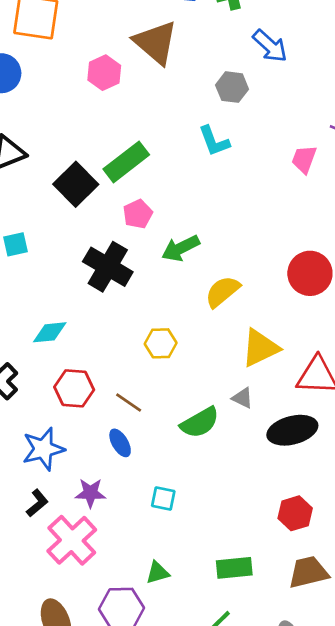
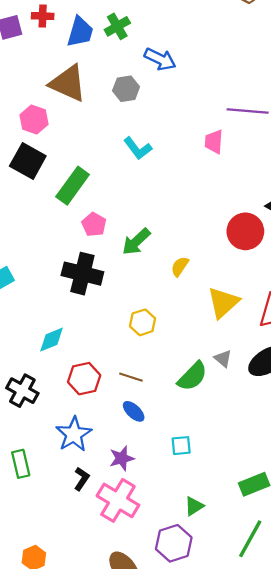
gray hexagon: (232, 87) -> (126, 89), moved
black square: (76, 184) -> (28, 161), moved
yellow semicircle: (222, 292) -> (180, 266), size x0.7
gray triangle: (243, 398) -> (223, 359), moved, turned 30

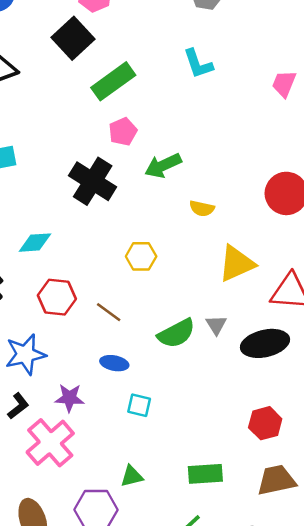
yellow semicircle: (180, 266) -> (202, 208), turned -130
blue ellipse: (134, 411) -> (114, 363), moved, turned -50

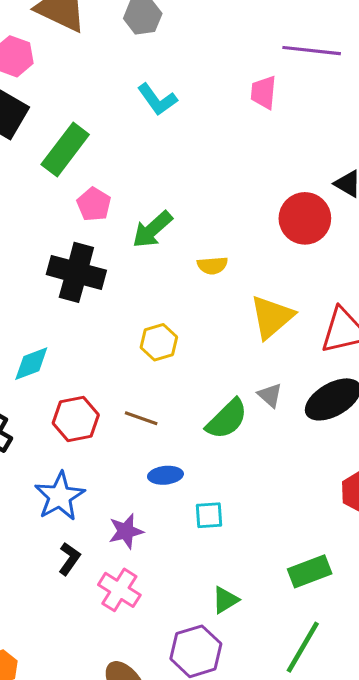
pink cross: (50, 443) -> (119, 590), size x0.7

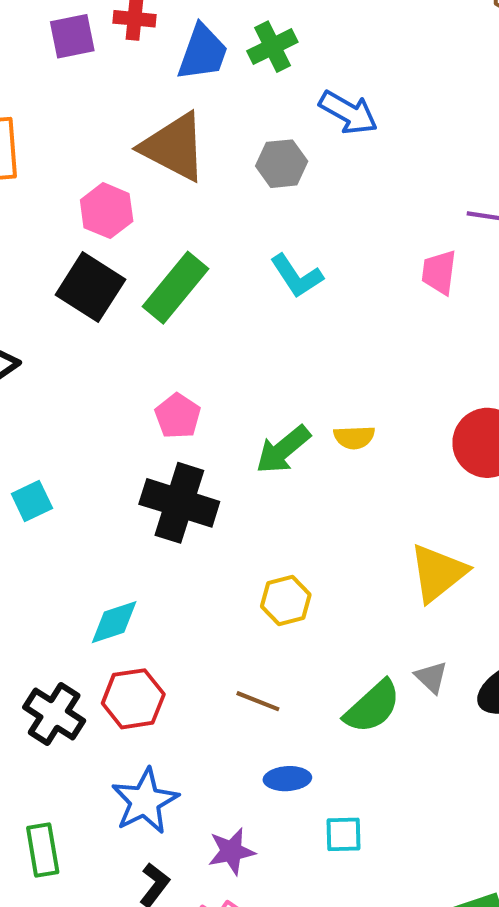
green rectangle: (65, 150) -> (176, 288), moved
pink pentagon: (94, 204) -> (178, 416), moved
yellow semicircle: (212, 265) -> (354, 437), moved
red hexagon: (76, 419) -> (133, 699), moved

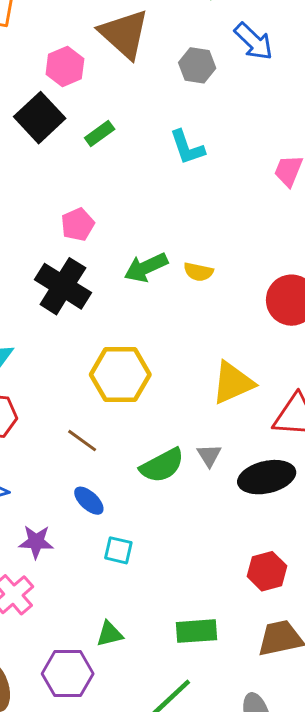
green rectangle: (176, 288) -> (100, 134), size x0.6
yellow hexagon: (286, 601) -> (120, 375), size x1.6
blue ellipse: (287, 779) -> (89, 501), turned 32

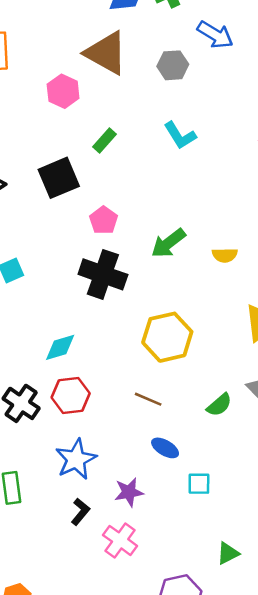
black square: (40, 118) -> (59, 178), moved, turned 33
yellow semicircle: (198, 272) -> (225, 255), moved
green semicircle: (162, 465) -> (219, 405), size x0.7
green triangle: (110, 634) -> (228, 553), moved

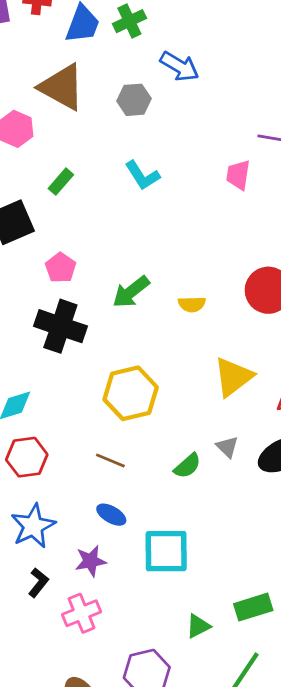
blue ellipse: (165, 448) -> (111, 515), moved
cyan square: (199, 484) -> (166, 551), size x1.8
pink cross: (120, 540) -> (82, 613), turned 32

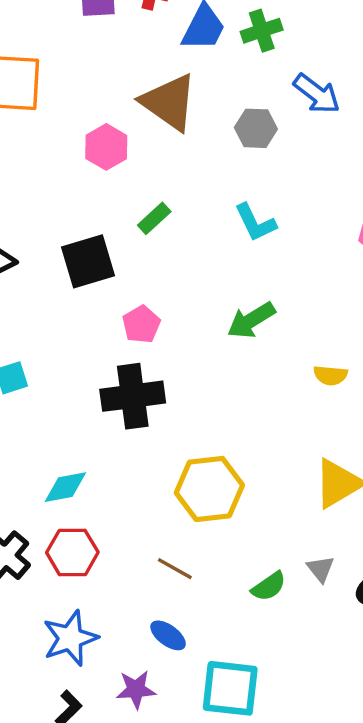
green arrow: (131, 292) -> (251, 320), moved
yellow semicircle: (192, 304) -> (330, 375), moved
black cross: (60, 326) -> (133, 396), turned -33

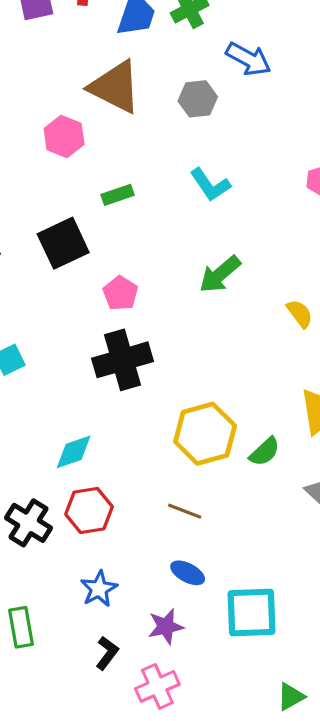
green rectangle: (154, 218) -> (118, 195), turned 32
yellow semicircle: (330, 375) -> (300, 314), turned -124
green semicircle: (269, 586) -> (265, 452), moved
blue star: (70, 638) -> (99, 589), size x0.7

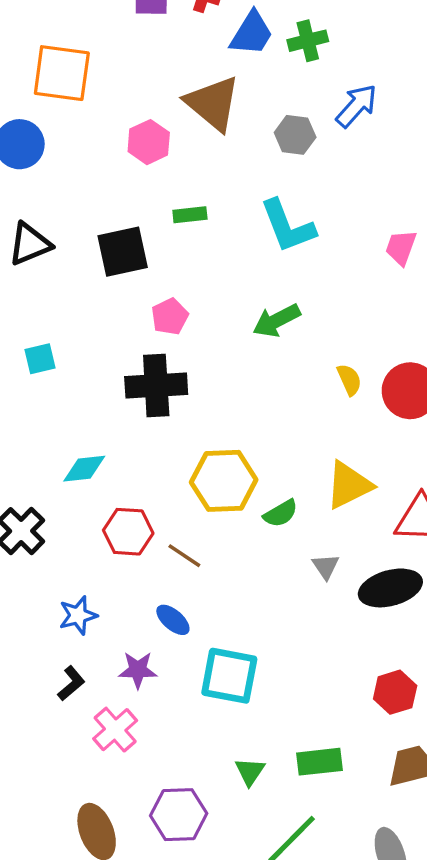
blue arrow: (248, 59) -> (357, 106), turned -90
cyan L-shape: (210, 185) -> (288, 226), size x1.4
red hexagon: (89, 510) -> (128, 532), moved
pink cross: (157, 686) -> (115, 730), turned -30
green triangle: (291, 697) -> (250, 771), turned -40

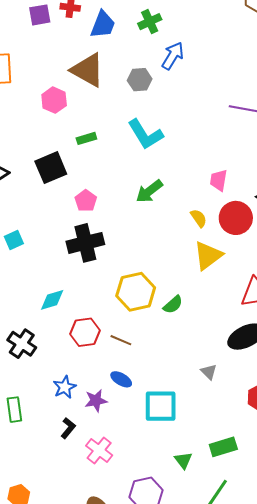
green cross: (308, 41) -> (150, 22), moved
pink trapezoid: (401, 248) -> (219, 180), moved
yellow triangle: (349, 485) -> (208, 255), moved
gray triangle: (326, 566) -> (209, 372), moved
purple star: (138, 670) -> (96, 401), moved

